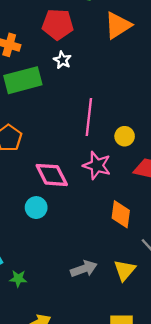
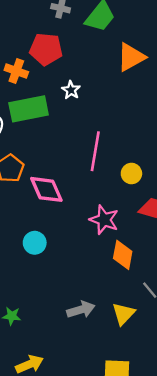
red pentagon: (58, 24) -> (46, 49), moved
pink star: (97, 165) -> (104, 220), moved
pink diamond: (52, 175) -> (46, 189), moved

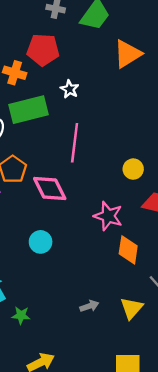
pink line: (95, 151) -> (75, 143), moved
gray arrow: (81, 310) -> (89, 306), size x0.7

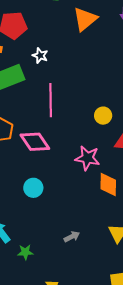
gray arrow: (89, 306) -> (72, 237), moved

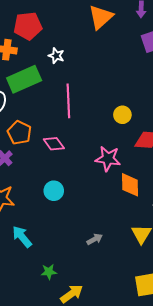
pink diamond: (35, 142) -> (54, 144), size x0.7
green star: (25, 252) -> (49, 272), moved

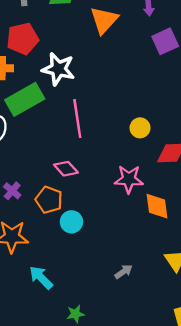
white star: (56, 56) -> (58, 69), size x1.8
orange pentagon: (19, 133) -> (49, 200), moved

